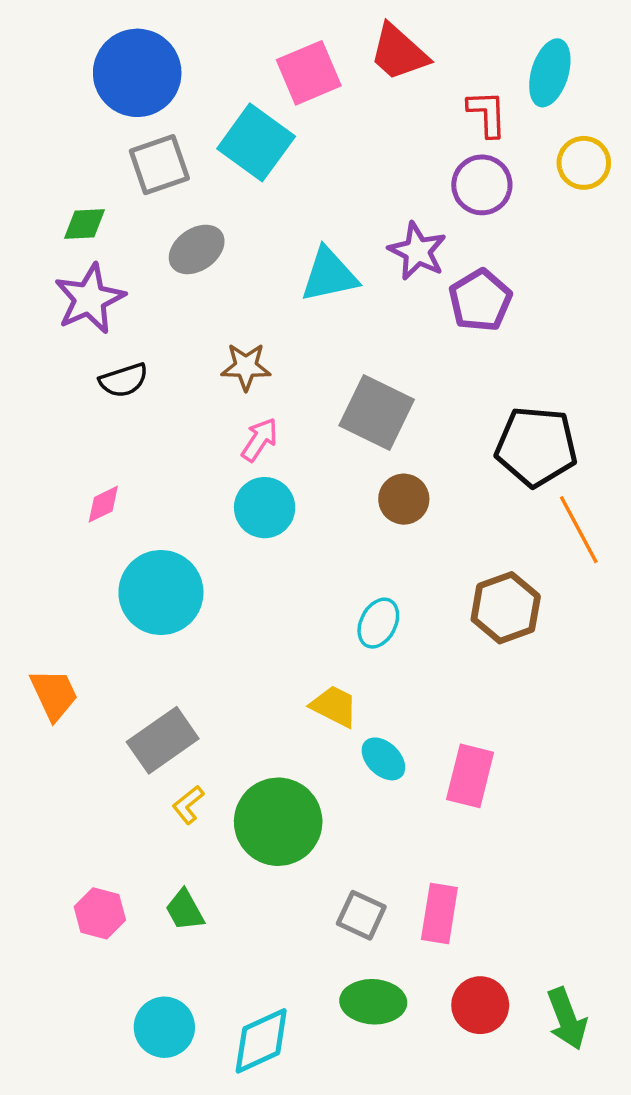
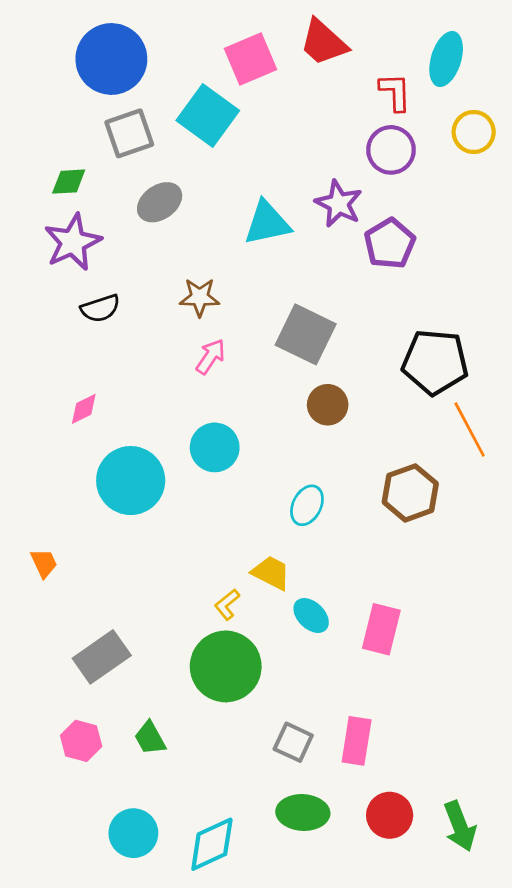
cyan circle: (265, 508) -> (215, 447), moved
orange trapezoid: (54, 694) -> (44, 563), size x0.7
gray rectangle: (163, 740) -> (102, 657), moved
yellow L-shape: (188, 805) -> (227, 604), moved

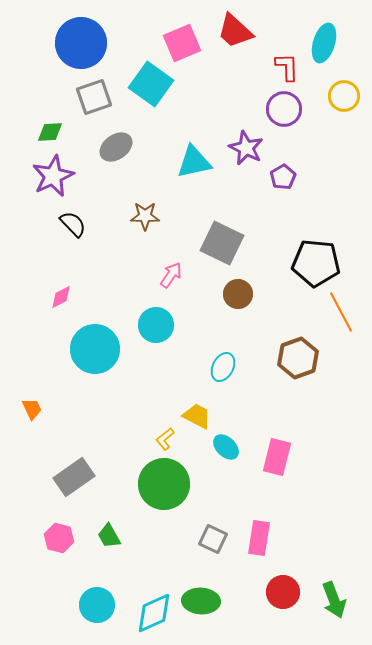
purple pentagon: (390, 244) -> (283, 177), size x0.7
black semicircle: (100, 308) -> (73, 224), turned -116
pink arrow: (211, 357) -> (171, 275), moved
green ellipse: (303, 812) -> (201, 601), moved

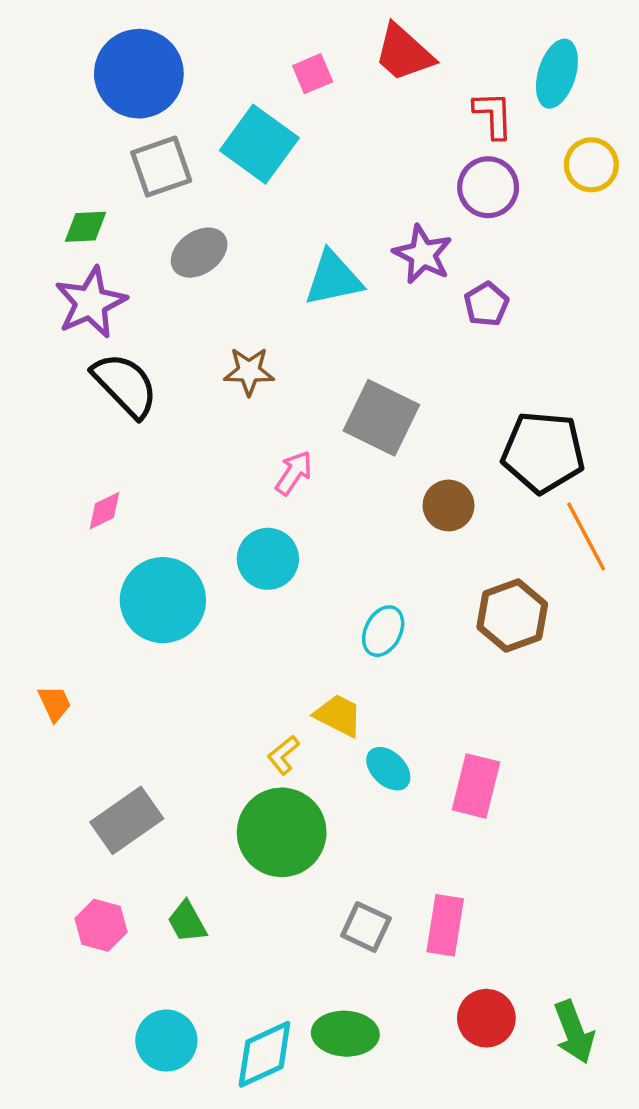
pink square: (182, 43) -> (313, 74), size x0.6
black semicircle: (73, 224) -> (125, 385), size x1.5
brown circle: (238, 294) -> (449, 505), moved

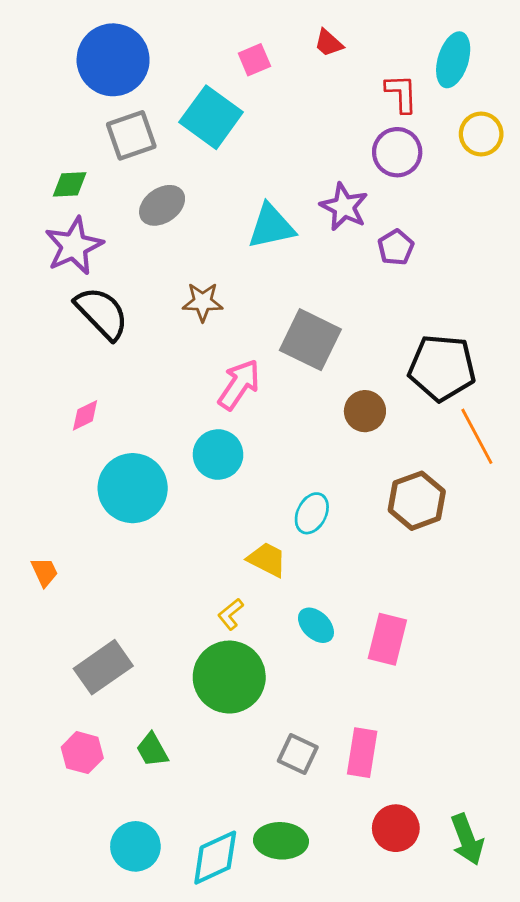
red trapezoid: (404, 53) -> (329, 43), size x0.6
pink arrow: (294, 473) -> (239, 385), size x1.4
yellow trapezoid: (338, 715) -> (267, 559), moved

